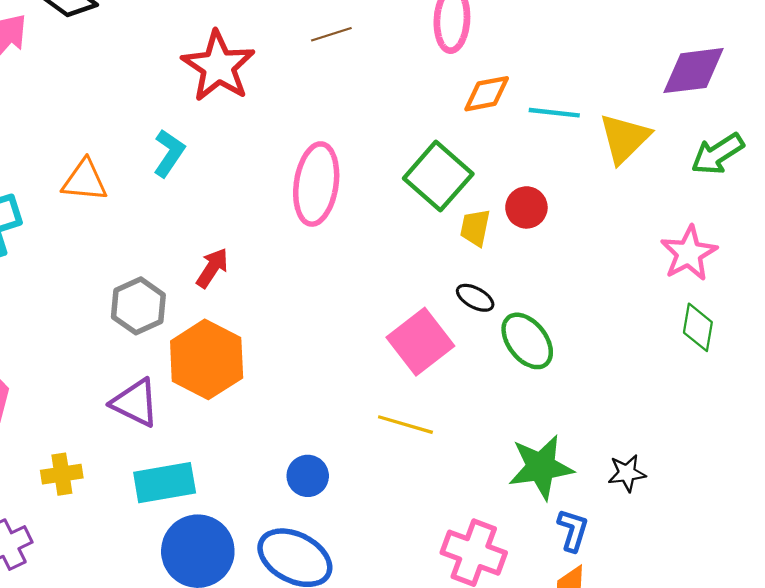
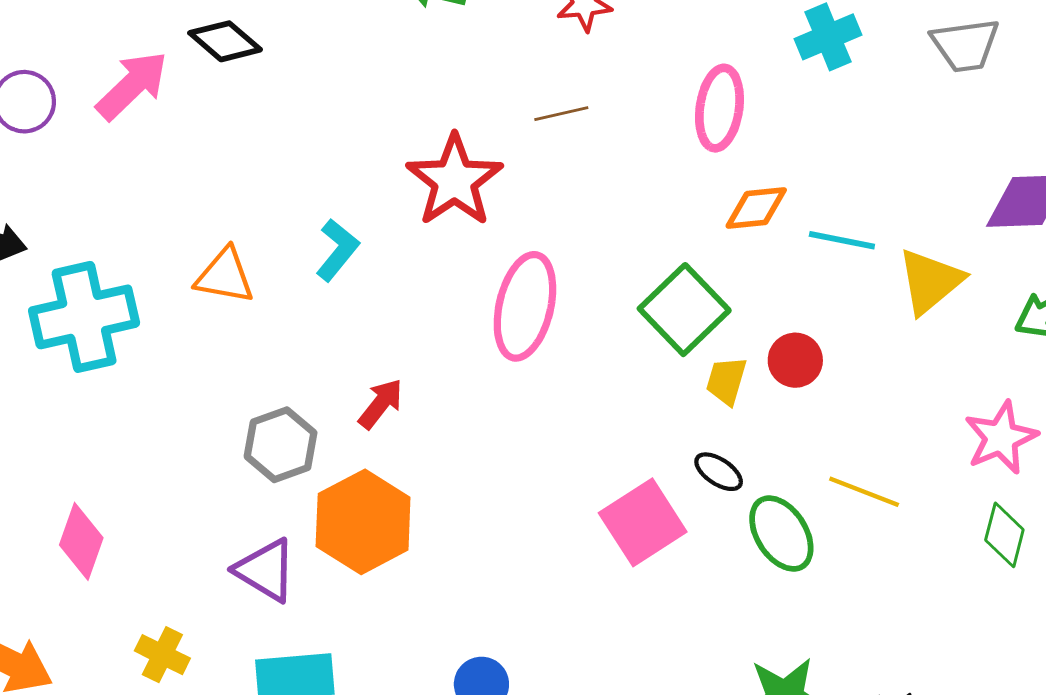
red star: (218, 66) -> (454, 180), moved
yellow line: (405, 425) -> (864, 492), moved
yellow cross: (62, 474) -> (162, 655), turned 30

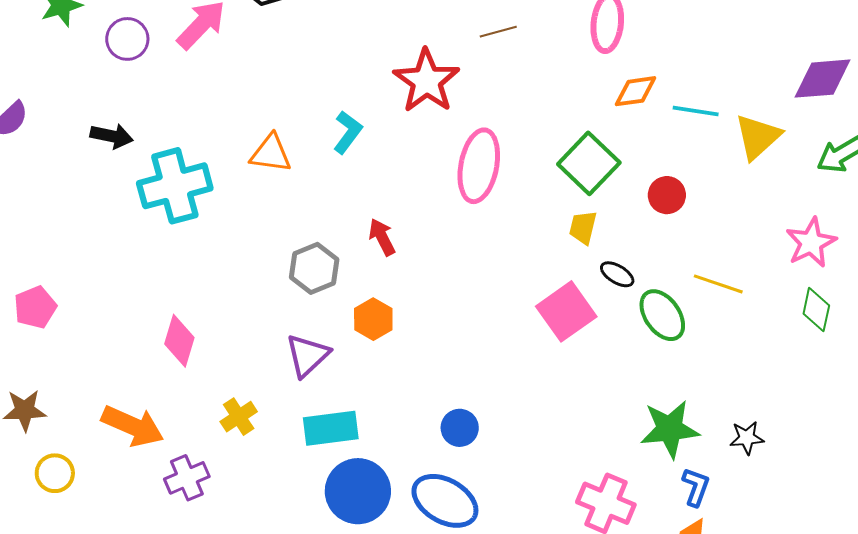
yellow trapezoid: (726, 381) -> (583, 227), moved
red arrow: (381, 404) -> (382, 237), turned -63
orange hexagon: (363, 522) -> (373, 319), size x0.6
purple triangle: (266, 570) -> (307, 355), turned 48
yellow cross: (162, 655) -> (239, 417), turned 33

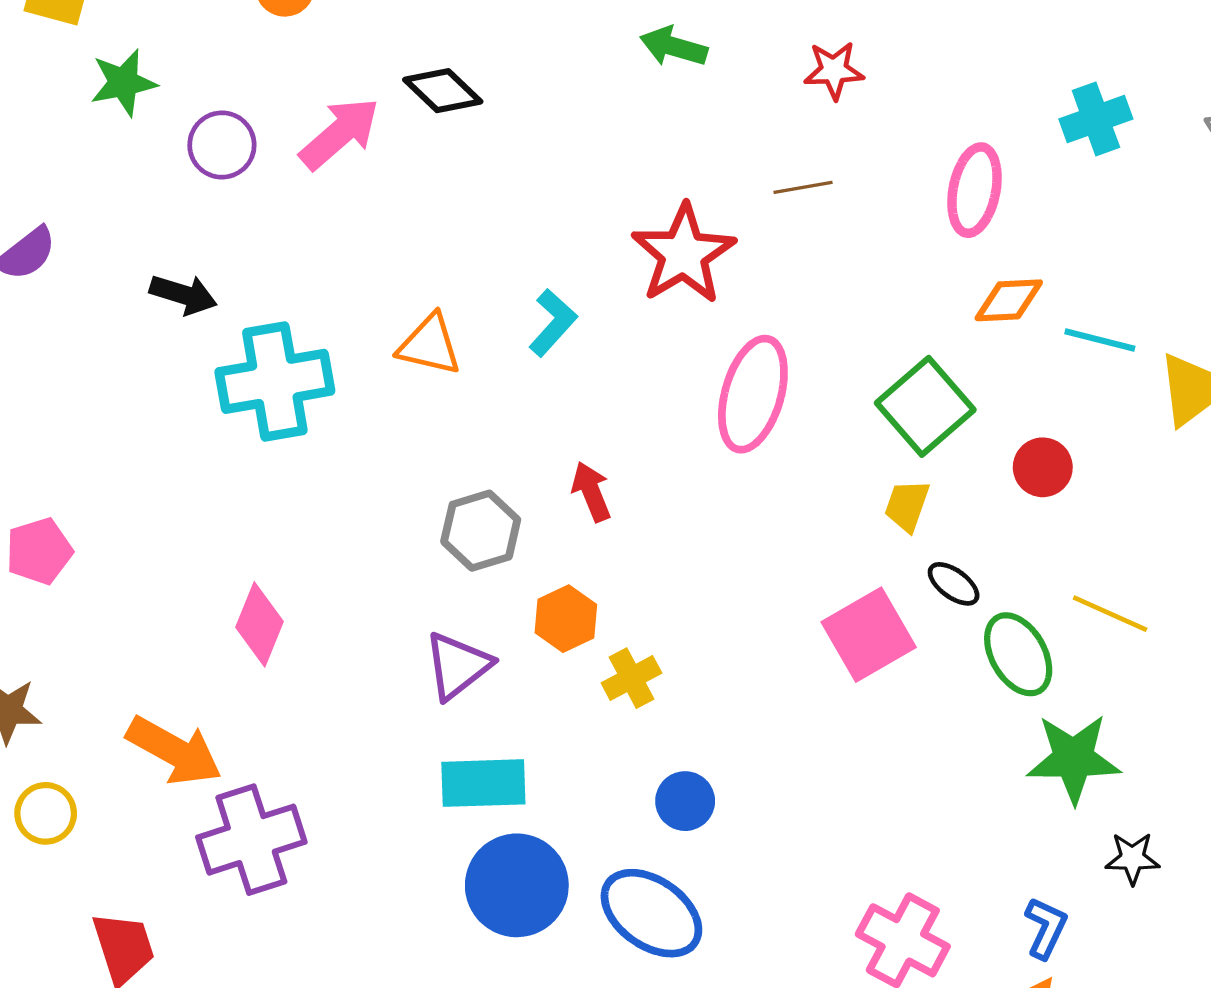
yellow cross: (239, 417) -> (631, 678), moved
green star: (670, 429) -> (1074, 759), moved
purple cross: (187, 478) -> (251, 840), size x1.5

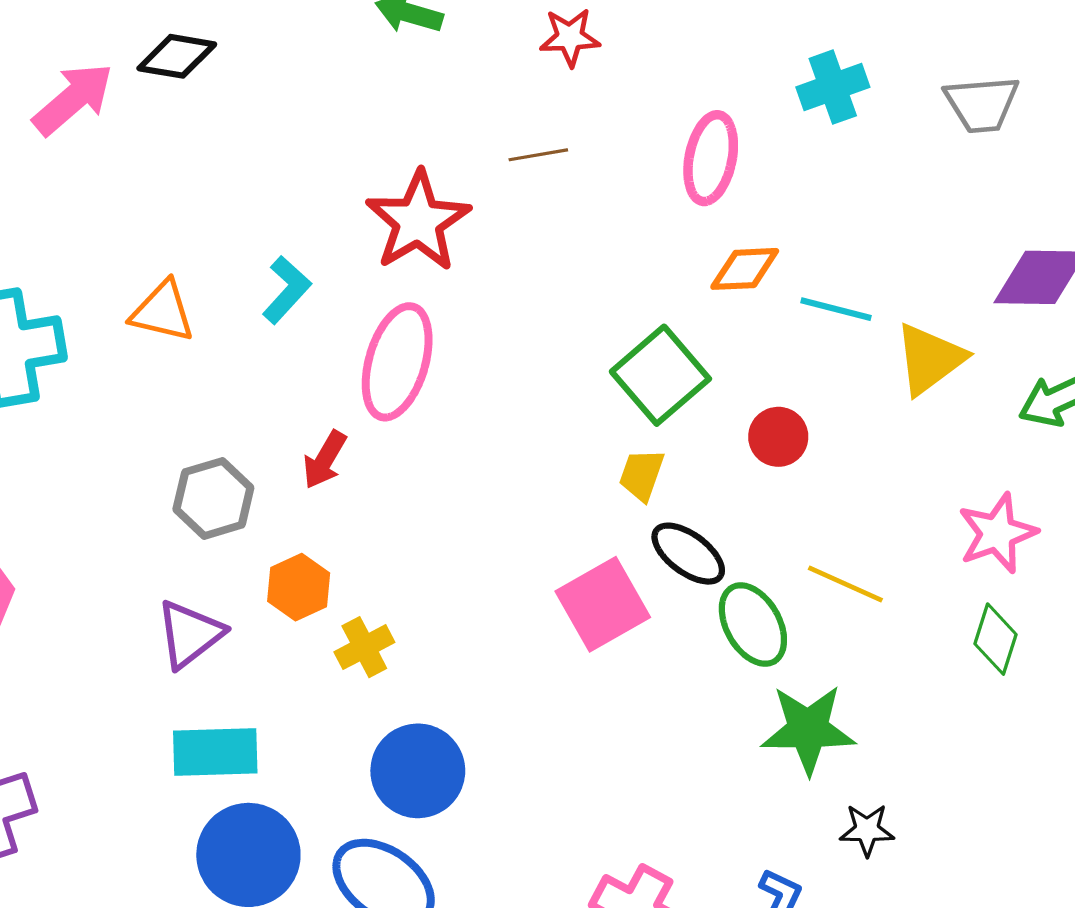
black diamond: (443, 91) -> (177, 56), turned -34
pink ellipse: (753, 394) -> (397, 362), moved
red arrow: (591, 492) -> (325, 460), turned -128
black ellipse: (954, 584) -> (688, 554), size x1.4
blue circle: (685, 801) -> (418, 771), size x1.6

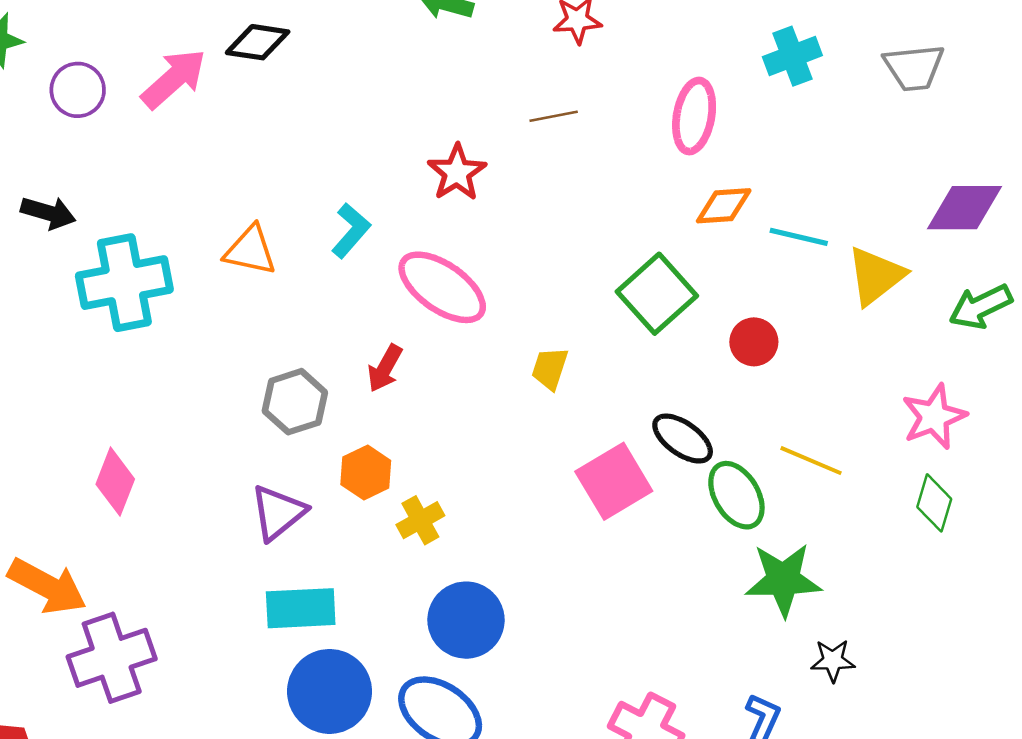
red star: (418, 221) -> (457, 172), size x0.7
pink ellipse: (397, 362) -> (442, 287), turned -70
yellow trapezoid: (642, 475) -> (550, 368), moved

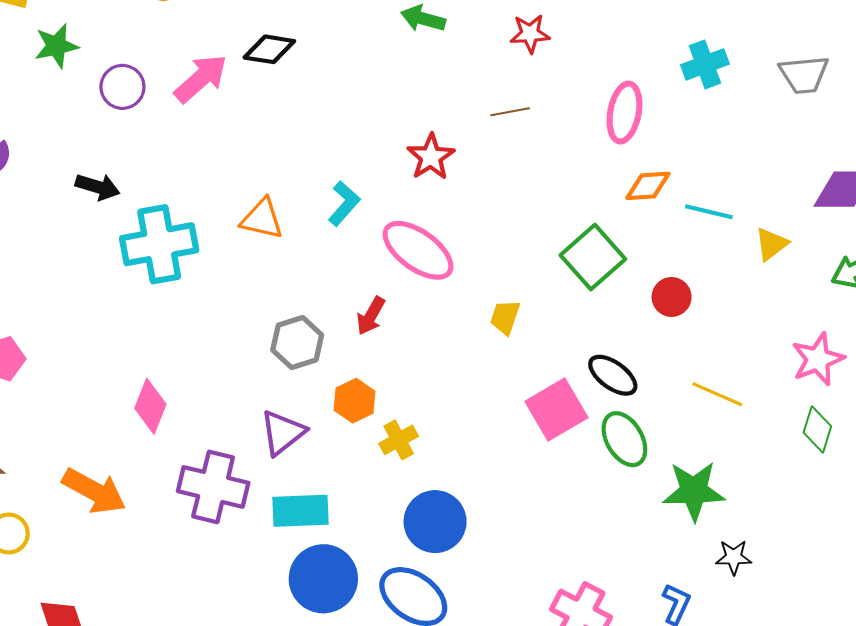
yellow triangle: (876, 276) -> (771, 244), size x0.7
green ellipse: (736, 495) -> (624, 439), moved
purple cross: (112, 658) -> (213, 487), moved, turned 32

